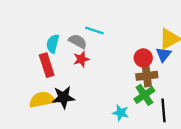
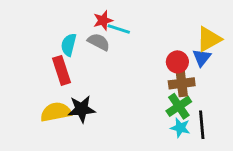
red star: (81, 59) -> (103, 20), moved
cyan star: (121, 113) -> (180, 128), moved

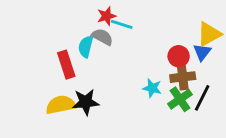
cyan semicircle: (69, 45) -> (86, 47), moved
black line: (202, 125) -> (202, 98), moved, turned 32
cyan star: (180, 128) -> (152, 88), moved

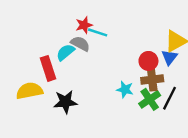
cyan semicircle: (86, 47) -> (65, 52), turned 36
yellow semicircle: (61, 105) -> (29, 91), moved

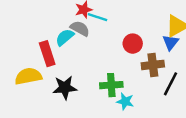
red circle: (148, 61) -> (133, 44), moved
cyan star: (125, 89) -> (125, 101), moved
green cross: (150, 99) -> (111, 85), moved, turned 30

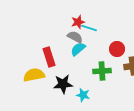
cyan semicircle: (65, 37) -> (78, 49), moved
green cross: (111, 85) -> (102, 71), moved
cyan star: (125, 101) -> (83, 95), moved

